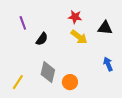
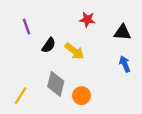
yellow arrow: (79, 37) -> (74, 51), moved
blue arrow: (108, 64) -> (125, 64), moved

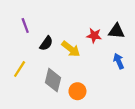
red star: (87, 20) -> (94, 36), moved
yellow line: (21, 96) -> (20, 69), moved

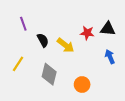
black semicircle: (46, 43) -> (43, 40), turned -64
orange circle: (77, 91) -> (82, 85), moved

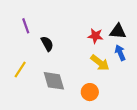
yellow arrow: (66, 45) -> (100, 63), moved
blue arrow: (110, 57) -> (120, 53), moved
gray diamond: (49, 74) -> (54, 81), turned -30

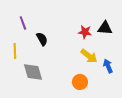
blue arrow: (120, 53) -> (108, 66), moved
yellow line: (20, 70) -> (15, 51), moved, turned -35
gray diamond: (54, 81) -> (33, 72), moved

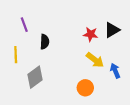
black triangle: (105, 28) -> (112, 30), turned -35
black semicircle: (42, 39) -> (45, 42), turned 32
gray diamond: (33, 72) -> (35, 77), turned 70

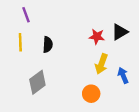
purple line: (24, 25) -> (26, 15), moved
yellow line: (16, 55) -> (20, 42), moved
yellow arrow: (95, 60) -> (101, 64), turned 72

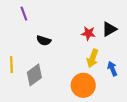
yellow line: (20, 42) -> (11, 64), moved
black semicircle: (48, 45) -> (44, 41), turned 104
orange circle: (91, 94) -> (83, 85), size x1.5

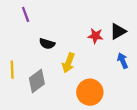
yellow arrow: (93, 58) -> (68, 63), moved
blue arrow: (112, 69) -> (123, 61), moved

